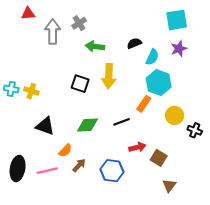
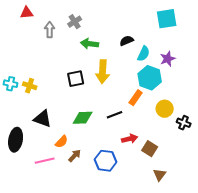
gray arrow: (53, 32) -> (50, 30), size x0.7
purple star: (179, 49) -> (168, 59), moved
black square: (80, 84) -> (76, 79), turned -30
black ellipse: (18, 168) -> (16, 140), moved

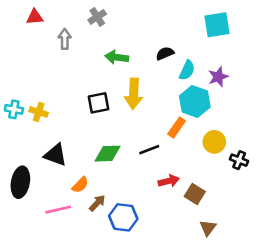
gray cross: (75, 22) -> (97, 17), moved
blue hexagon: (106, 161) -> (123, 217), moved

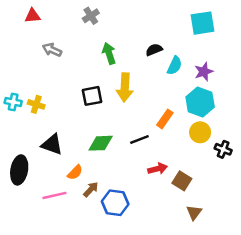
gray arrow: (65, 39) -> (52, 50), moved, turned -66
green arrow: (117, 57) -> (109, 53), turned 65
cyan hexagon: (195, 102) -> (200, 102), moved

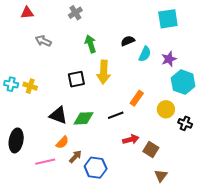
cyan hexagon: (200, 102) -> (183, 82), moved
black triangle: (52, 144) -> (58, 115), moved

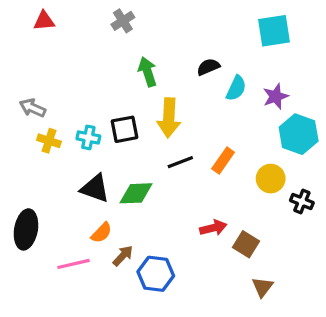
gray arrow: (43, 41) -> (33, 108), moved
cyan cross: (11, 84) -> (88, 137), moved
black line: (116, 115) -> (180, 162), moved

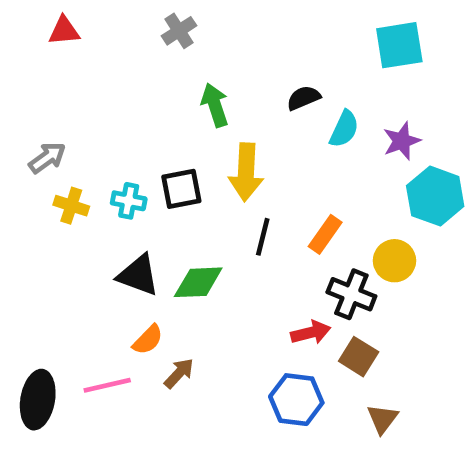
gray arrow: (33, 108) -> (47, 158), turned 120
black line: (180, 162) -> (263, 237), turned -55
black cross: (302, 202) -> (351, 294), moved, size x1.4
black ellipse: (26, 229) -> (38, 400), moved
blue hexagon: (156, 274) -> (296, 400), moved

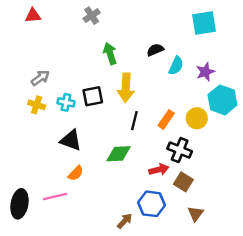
gray arrow: (47, 158) -> (40, 78), moved
yellow circle: (394, 261) -> (197, 118), moved
green diamond: (198, 282) -> (119, 154), moved
brown arrow: (179, 373) -> (125, 221), moved

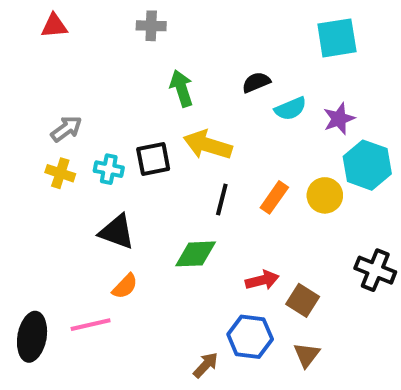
gray cross: (92, 16) -> (151, 26), turned 35
cyan semicircle: (176, 66) -> (290, 109), turned 42
yellow arrow: (126, 88) -> (208, 145), turned 104
black cross: (180, 150) -> (375, 270), moved
brown triangle: (196, 214) -> (307, 355), moved

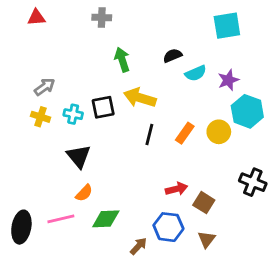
black triangle: (117, 232) -> (79, 156), turned 30
green diamond: (196, 254) -> (106, 219), moved

